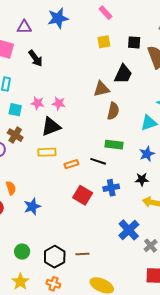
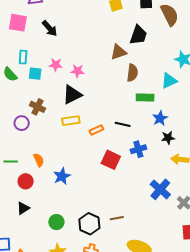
pink star: (37, 103) -> (56, 65), moved
cyan square: (15, 110) -> (35, 74), moved
green rectangle: (114, 145) -> (145, 97), moved
blue star: (147, 154) -> (160, 118), moved

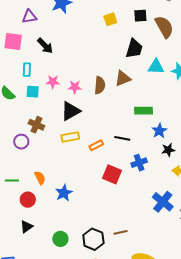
brown triangle: (118, 52) -> (123, 78), moved
cyan rectangle: (23, 57) -> (27, 70), moved
brown semicircle: (132, 73) -> (100, 85), moved
cyan triangle: (169, 81) -> (156, 67), moved, turned 30

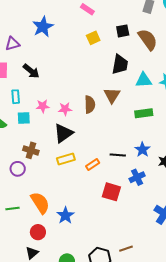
brown triangle: (123, 78) -> (112, 95), turned -30
green rectangle: (144, 111) -> (144, 113), moved
blue star: (159, 131) -> (142, 150), moved
orange semicircle: (40, 178) -> (40, 203), size x1.6
red circle: (28, 200) -> (38, 232), moved

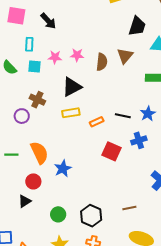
pink star: (65, 109) -> (77, 55), moved
brown line: (126, 249) -> (129, 208), moved

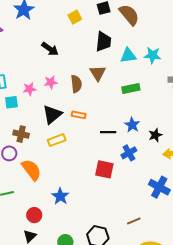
black arrow: (48, 21) -> (50, 49), moved
orange rectangle: (97, 122) -> (79, 115), moved, turned 48
orange semicircle: (39, 153) -> (31, 170), moved

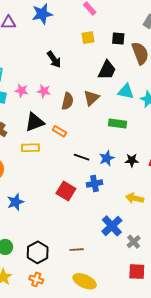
black star: (155, 135) -> (132, 160), moved

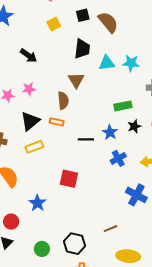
brown semicircle: (67, 101) -> (63, 101), moved
green rectangle: (118, 124) -> (123, 106), moved
blue cross: (94, 184) -> (118, 158), moved
red square: (66, 191) -> (69, 179), moved

